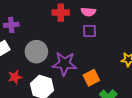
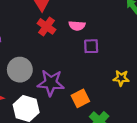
red cross: (61, 13) -> (46, 26), turned 35
purple square: (89, 31) -> (91, 46), moved

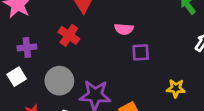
red cross: (46, 26) -> (69, 35), moved

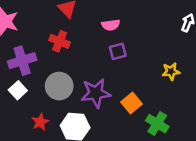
purple cross: (27, 47) -> (22, 61), size x1.5
purple square: (141, 52) -> (118, 51), moved

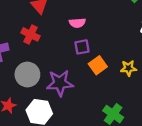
orange square: (131, 103) -> (98, 65), moved

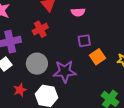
pink semicircle: (77, 23) -> (78, 12), moved
red cross: (31, 34) -> (40, 29), turned 35

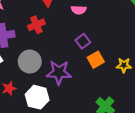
purple square: (84, 41) -> (83, 41), turned -32

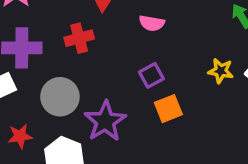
yellow star: (124, 65) -> (221, 71), moved
purple star: (59, 72) -> (105, 121), turned 30

